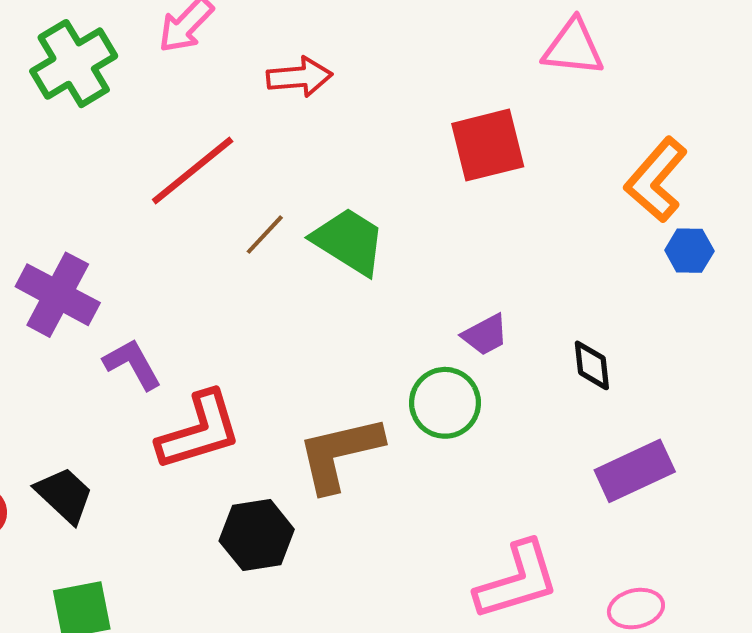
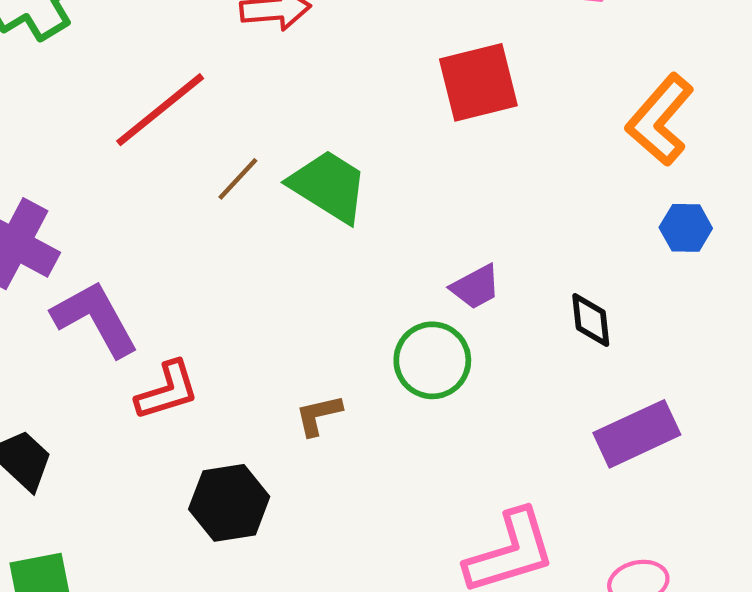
blue hexagon: (689, 251) -> (686, 228), moved
purple L-shape: (132, 364) -> (95, 319), size x1.4
red L-shape: (199, 431) -> (167, 391), size x0.7
brown L-shape: (339, 454) -> (319, 415), size x0.5

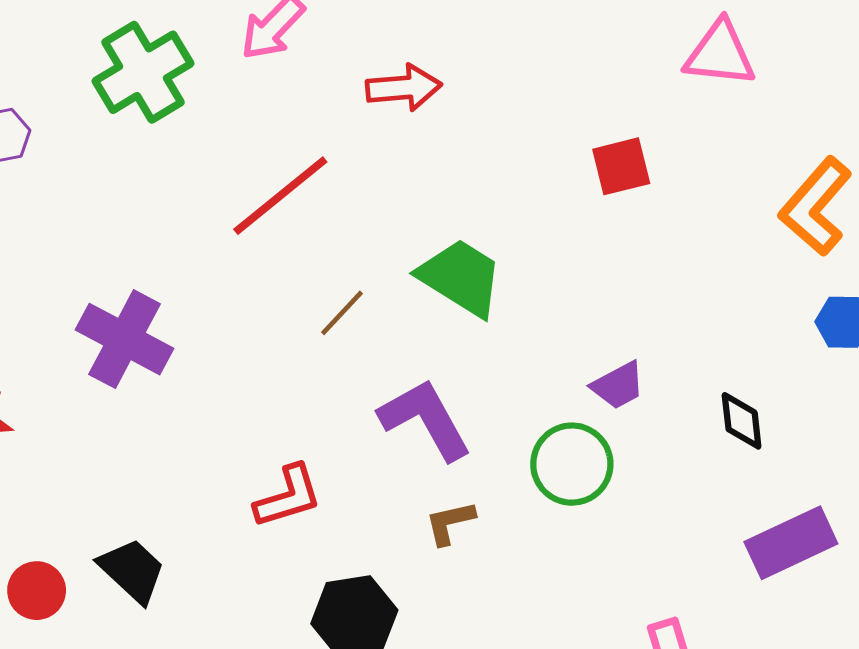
red square: (478, 82) -> (621, 166), size x0.7
brown line: (238, 179) -> (342, 313), moved
purple L-shape: (95, 319) -> (425, 419), moved

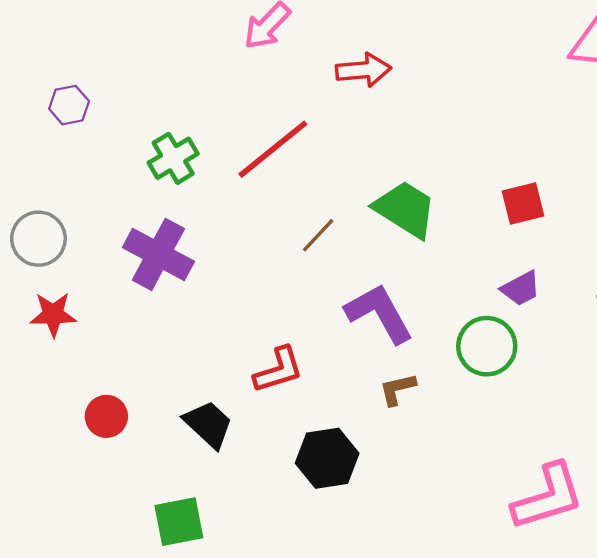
green cross: (143, 72) -> (173, 158), moved, size x0.7
red square: (621, 166) -> (523, 204), moved
black trapezoid: (132, 570) -> (208, 424), moved
red circle: (37, 591) -> (106, 416), moved

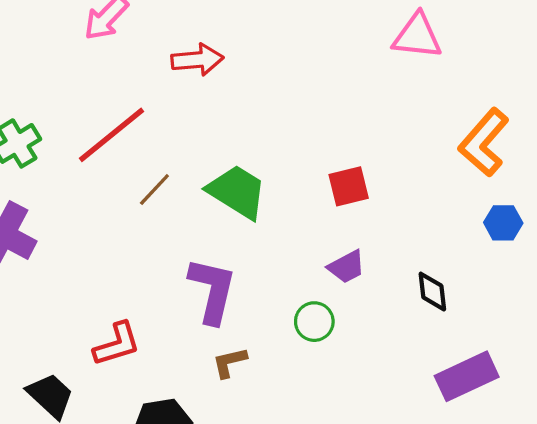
brown line: (318, 235) -> (154, 190), moved
purple L-shape: (379, 313) -> (212, 290), turned 42
green circle: (487, 346) -> (314, 322), size x0.7

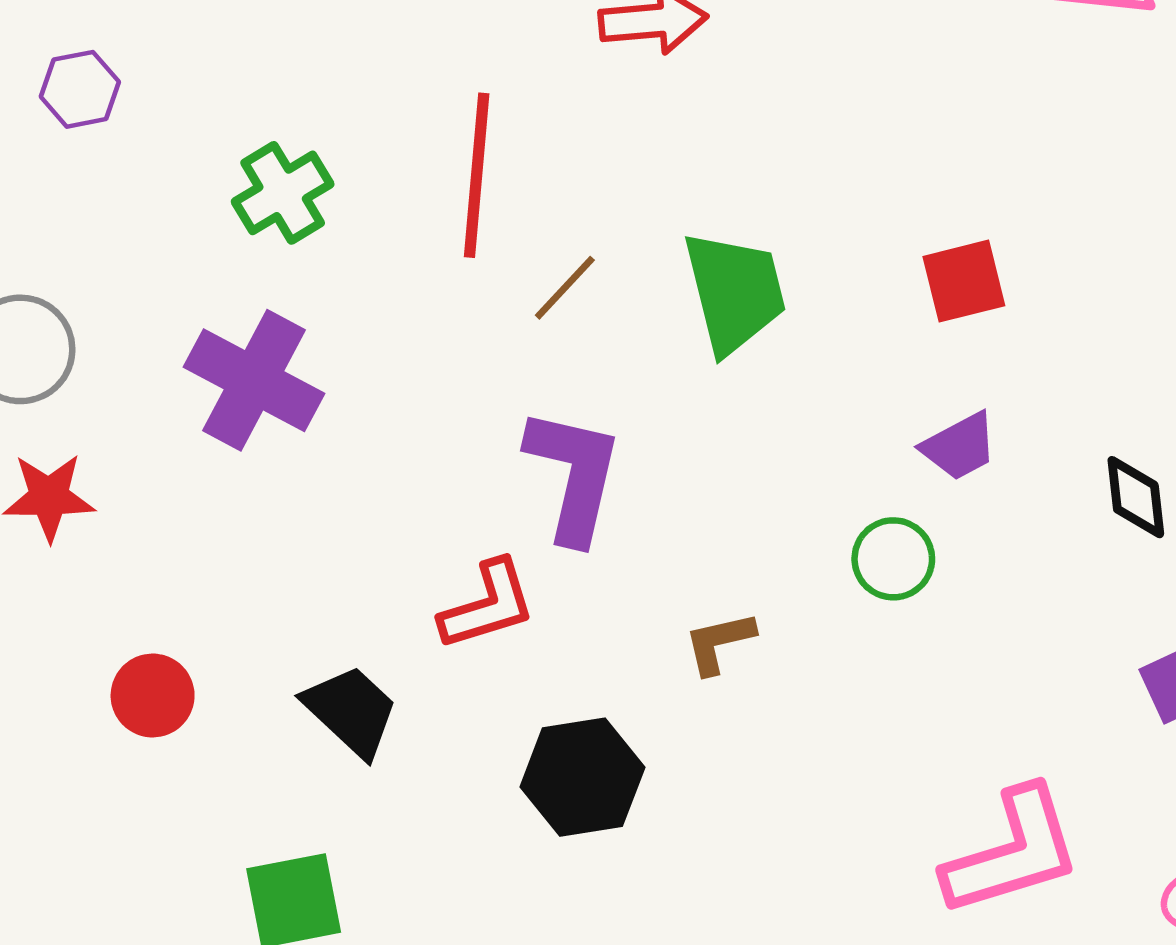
red line: (111, 135) -> (477, 175), turned -46
green trapezoid: (237, 192) -> (735, 292), turned 44
purple L-shape: (212, 290) -> (574, 475), moved

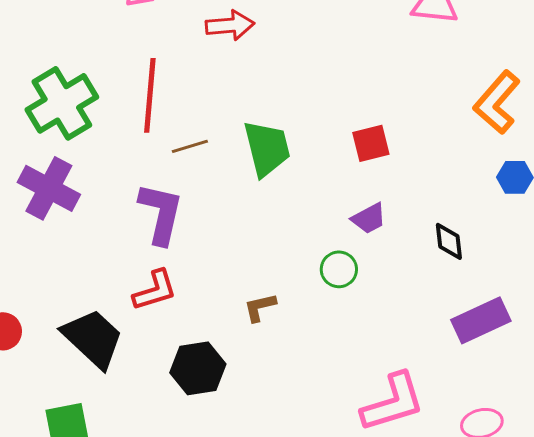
green cross: (283, 193) -> (62, 103), size x1.6
brown line: (565, 288) -> (190, 146), turned 30
purple L-shape: (574, 475) -> (161, 213), moved
black trapezoid: (351, 711) -> (93, 338), size x1.4

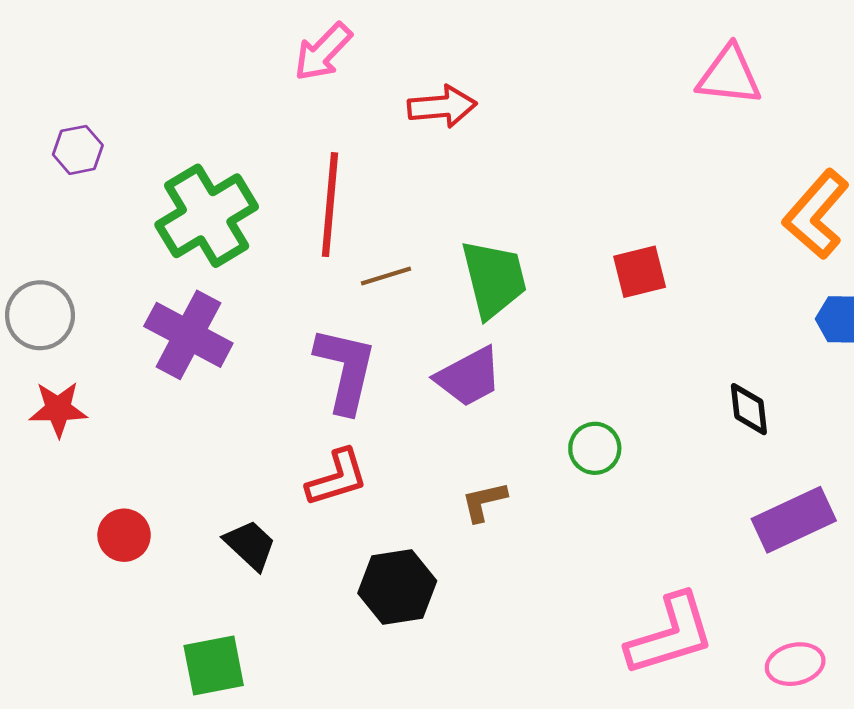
purple trapezoid: (369, 218) -> (469, 377), moved, size x1.4
black trapezoid: (93, 338) -> (250, 545), size x0.6

